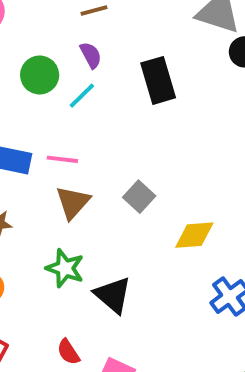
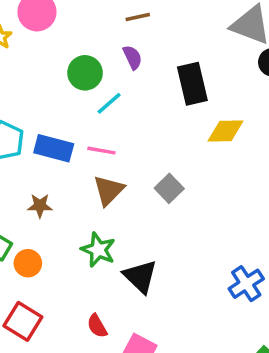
cyan line: (82, 96) -> (109, 103), moved
yellow diamond: (194, 235) -> (226, 131), moved

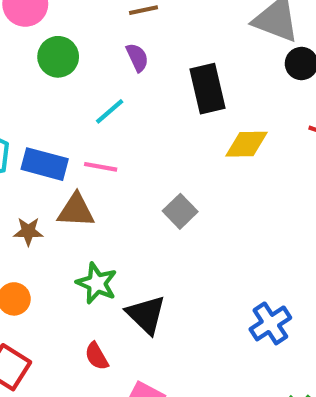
green circle: (85, 73) -> (58, 57), moved
brown triangle: (109, 190) -> (76, 211), moved, turned 48
red semicircle: (97, 326) -> (97, 356), moved

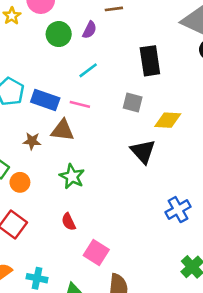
purple semicircle: (137, 57) -> (89, 30), moved, turned 48
yellow diamond: (246, 144) -> (168, 120), moved
gray square: (180, 211) -> (133, 103), moved, turned -36
black triangle: (146, 315) -> (143, 151), moved

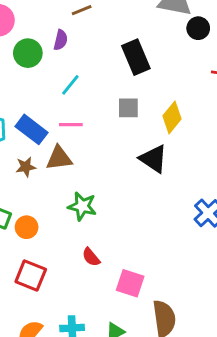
blue rectangle: (45, 100) -> (31, 129), turned 32
yellow diamond: (168, 120) -> (172, 117), turned -40
brown star: (32, 141) -> (26, 167), moved

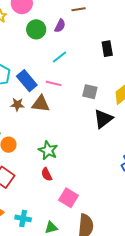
black rectangle: (136, 57) -> (107, 49), size x0.7
gray square: (128, 108) -> (90, 92), moved
black triangle: (153, 159) -> (103, 119), turned 35
green star: (82, 206) -> (48, 150), moved

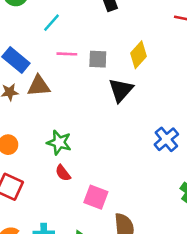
pink line: (54, 83) -> (67, 54), moved

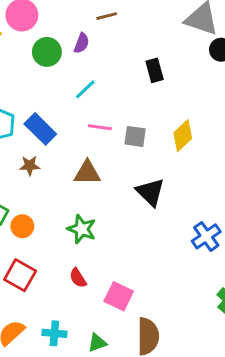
brown triangle: (39, 86) -> (87, 173), moved
black triangle: (121, 90) -> (150, 192), moved, turned -32
red semicircle: (63, 173) -> (78, 278), moved

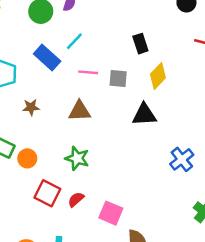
black rectangle: (155, 70) -> (140, 44), moved
blue rectangle: (40, 129) -> (47, 57), moved
black triangle: (150, 192) -> (144, 115), moved, turned -45
red square: (20, 275) -> (47, 193), moved
red semicircle: (78, 278) -> (76, 199), turned 84

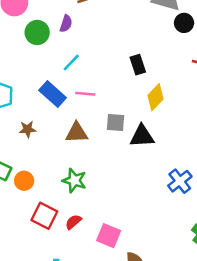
blue rectangle: (47, 57) -> (53, 94), moved
gray square: (118, 79) -> (115, 122), moved

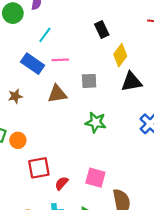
black triangle: (142, 136) -> (131, 82), moved
green star: (74, 180) -> (96, 122), moved
red square: (44, 216) -> (39, 168), turned -30
red semicircle: (73, 222) -> (62, 183), moved

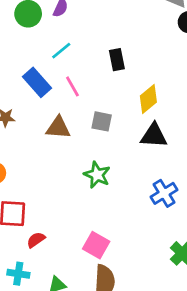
black rectangle: (102, 29) -> (117, 60), moved
pink line: (60, 60) -> (72, 86), turned 49
pink square: (95, 178) -> (96, 245), moved

